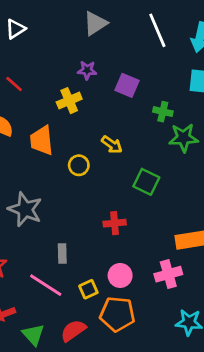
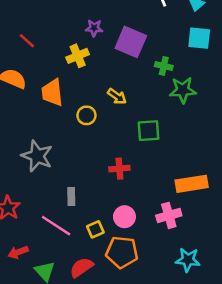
purple square: (127, 85) -> (131, 42), size x1.4
green square: (146, 182) -> (149, 131), turned -30

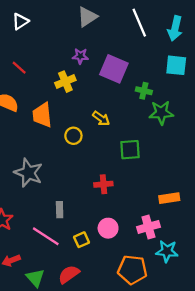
orange rectangle: (192, 184) -> (169, 198), size x0.7
orange pentagon: (122, 252) -> (132, 270), moved
cyan star: (188, 260) -> (167, 251), moved

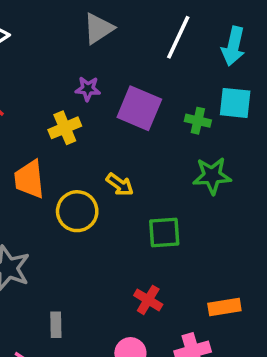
white line: (139, 23) -> (178, 37), turned 48
green cross: (144, 91) -> (198, 121), moved
yellow circle: (73, 136) -> (77, 211), size x1.5
red cross: (103, 184) -> (148, 300), moved, turned 36

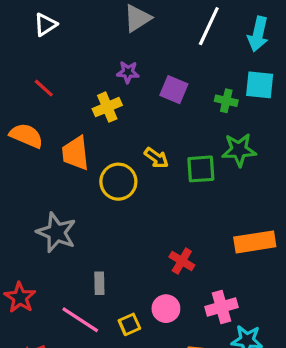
purple square: (139, 108) -> (174, 90), size x0.7
green square: (164, 232) -> (201, 169), moved
orange rectangle: (224, 307) -> (255, 242), moved, size x1.4

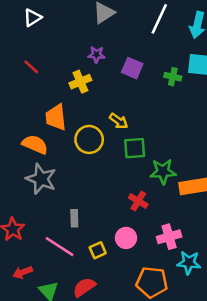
orange semicircle: (26, 136) -> (35, 144), moved
green star: (239, 150) -> (163, 171), moved
green square: (201, 169) -> (135, 148), moved

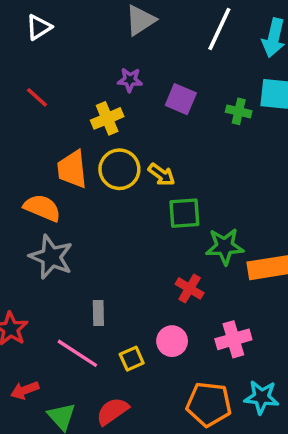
yellow circle: (89, 139) -> (119, 169), moved
cyan star: (189, 263) -> (261, 397), moved

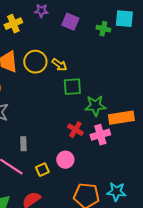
yellow cross: (107, 118) -> (13, 24), moved
pink cross: (233, 339) -> (100, 135), moved

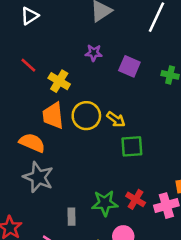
yellow cross: (13, 24) -> (59, 81), moved, turned -36
green star: (95, 106) -> (105, 203), moved

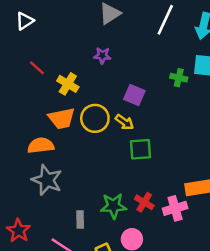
white triangle: (30, 16) -> (25, 21), moved
purple square: (129, 66) -> (134, 95), moved
orange trapezoid: (53, 116) -> (62, 118), turned -96
orange semicircle: (32, 143) -> (41, 146), turned -30

